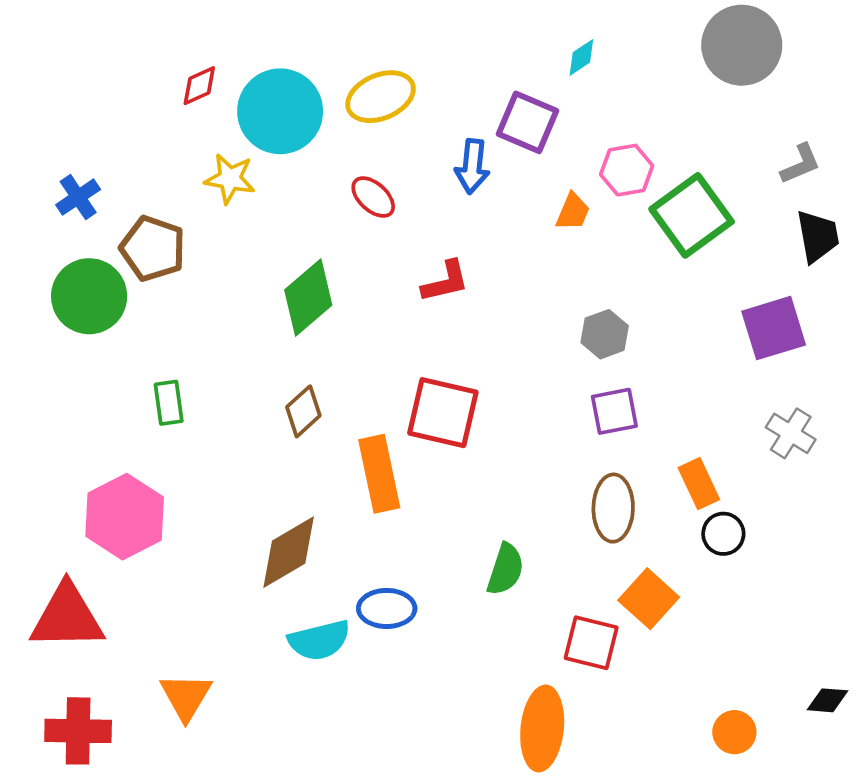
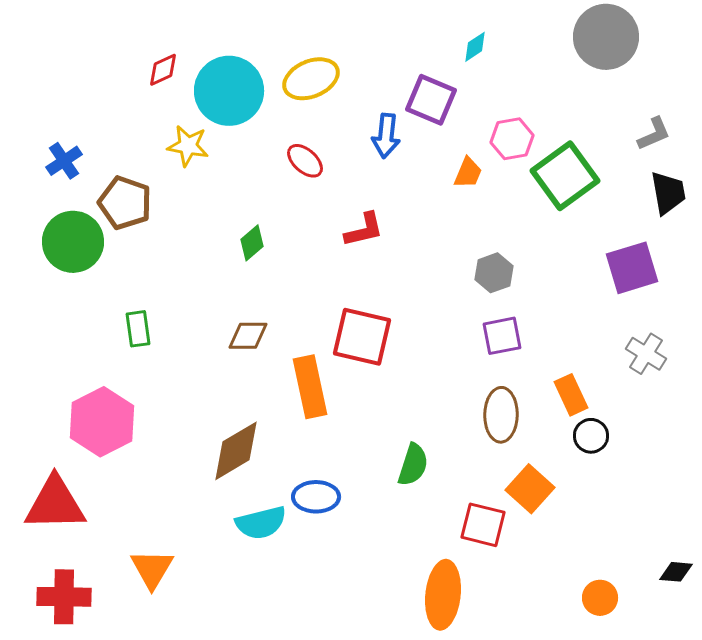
green diamond: (308, 297) -> (252, 243), size x0.6
brown diamond: (303, 411) -> (248, 336), turned 42

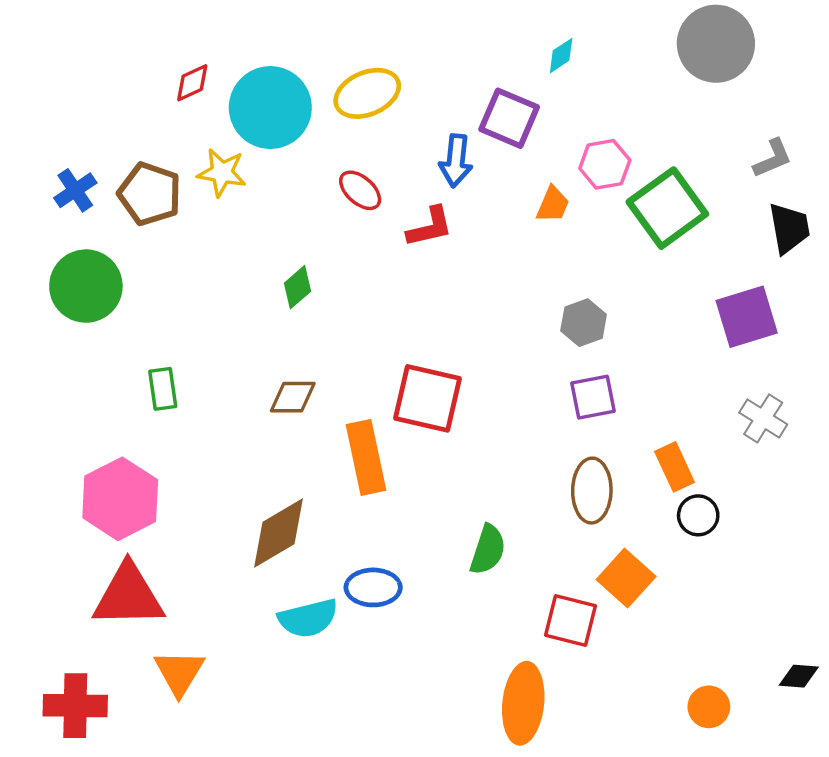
brown pentagon: (125, 203) -> (150, 194), moved
red L-shape: (364, 230) -> (430, 227), moved
red triangle: (55, 504) -> (128, 596), moved

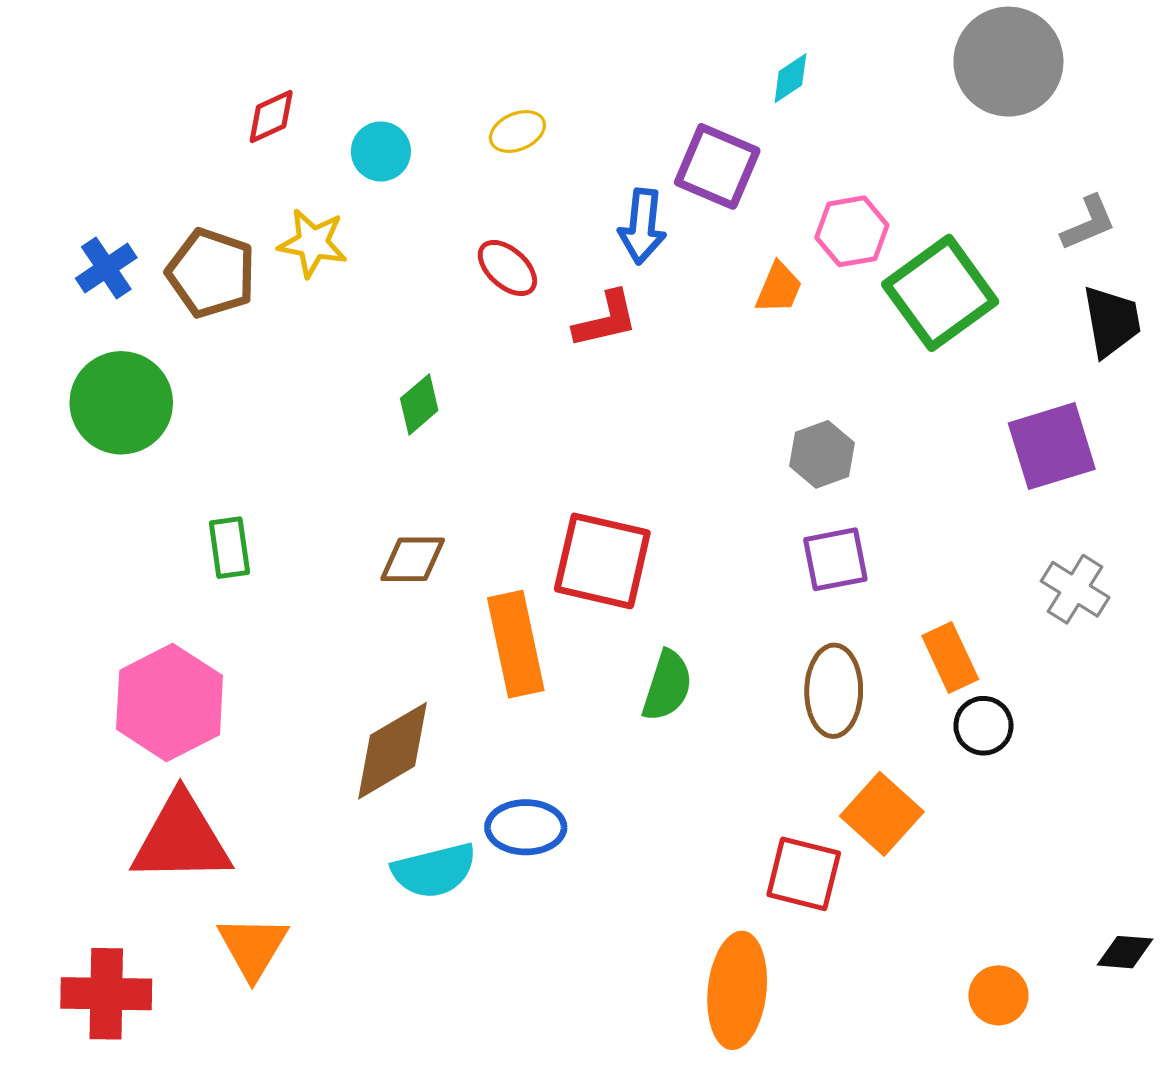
yellow ellipse: (367, 93) -> (517, 131), size x0.6
cyan circle: (270, 108) -> (381, 151), size x0.5
green semicircle: (488, 550) -> (667, 686), moved

